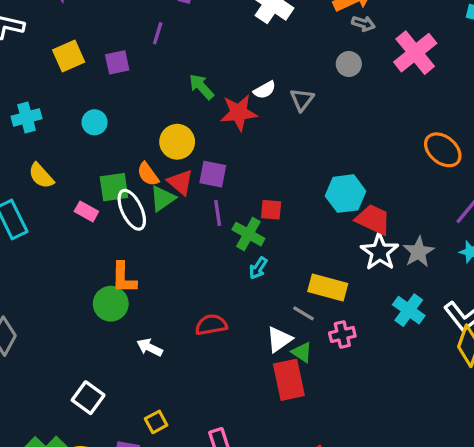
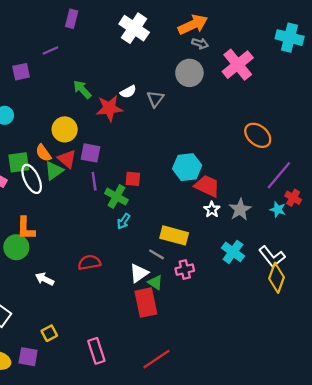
purple line: (158, 33) -> (50, 51), turned 49
gray circle: (349, 64) -> (189, 73), size x1.5
white star: (380, 252) -> (212, 210), size x0.6

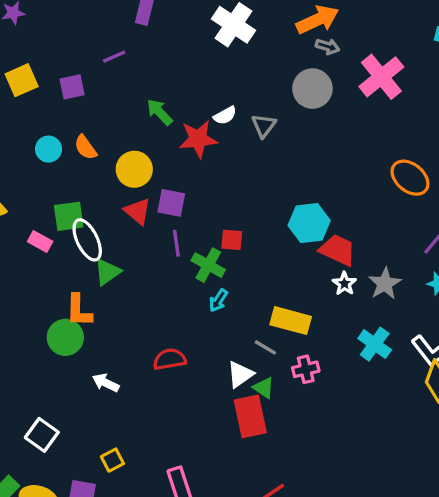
orange semicircle: (43, 153) -> (86, 147), moved
green triangle: (54, 171) -> (107, 272), moved

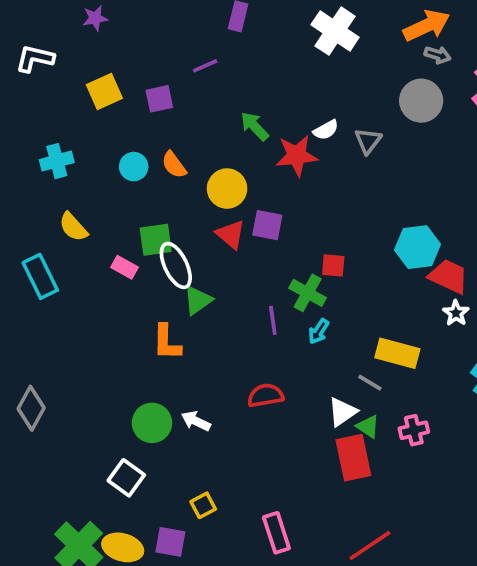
purple line: (176, 243) -> (273, 320), moved
green circle: (65, 337) -> (152, 423), moved
pink cross: (306, 369) -> (414, 430), moved

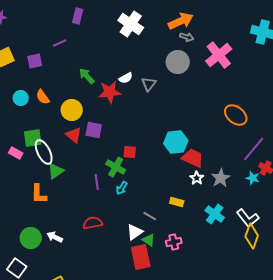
yellow rectangle: (397, 353) -> (177, 202), moved, size x0.6

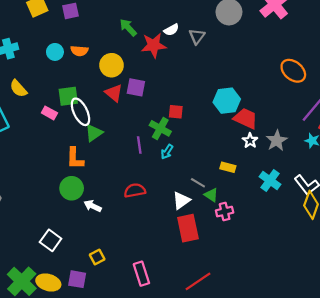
orange semicircle: (43, 97) -> (79, 51), turned -49
green circle: (31, 238) -> (72, 188), moved
green triangle: (149, 240) -> (211, 195), moved

